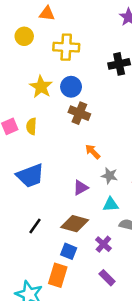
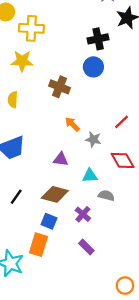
yellow cross: (66, 47) -> (31, 28), moved
yellow star: (41, 87) -> (22, 61), turned -30
blue circle: (71, 87) -> (93, 67), moved
gray star: (109, 176) -> (93, 139), moved
purple triangle: (81, 188) -> (61, 159), turned 35

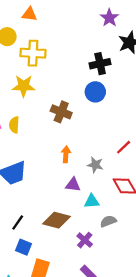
orange arrow: (72, 124) -> (66, 154), moved, turned 49
purple triangle: (61, 159) -> (73, 185), moved
gray semicircle: (106, 196) -> (108, 221), turned -35
blue square: (49, 221) -> (24, 247), moved

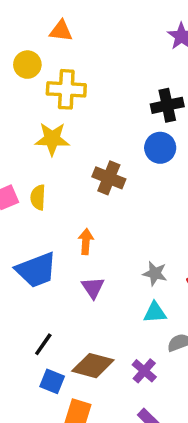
orange arrow: (66, 154) -> (86, 242), moved
gray star: (95, 165) -> (155, 273), moved
purple triangle: (73, 185) -> (93, 288), moved, turned 49
brown diamond: (56, 220) -> (93, 366), moved

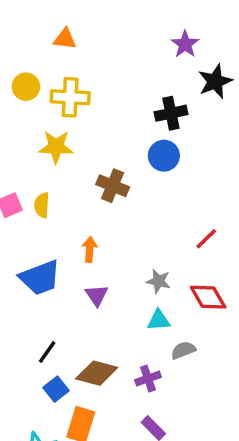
yellow circle: (27, 65) -> (26, 87), moved
purple cross: (144, 371) -> (148, 378), turned 30
blue square: (52, 381) -> (56, 389), turned 30

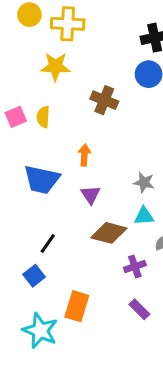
blue trapezoid: (40, 278) -> (42, 179), turned 33
brown diamond: (97, 373) -> (109, 233), moved
blue square: (56, 389) -> (34, 276), moved

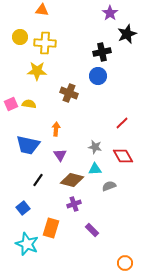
yellow semicircle: (43, 117) -> (29, 104), turned 96
black line: (48, 244) -> (38, 180), moved
purple cross: (135, 267) -> (74, 204), moved

